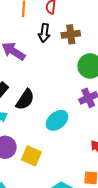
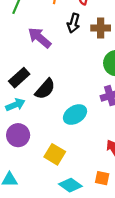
yellow square: (31, 156) -> (55, 154), moved

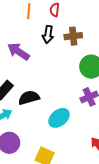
black semicircle: (45, 89) -> (29, 98), turned -140

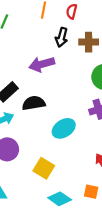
purple arrow: (18, 51) -> (42, 64), moved, turned -55

